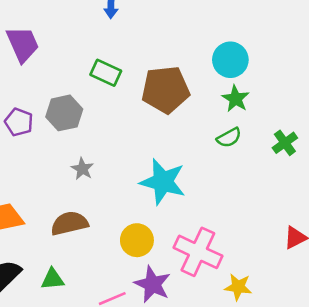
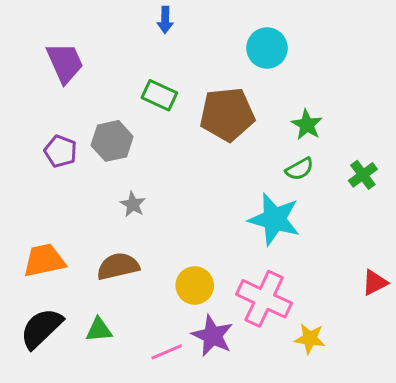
cyan circle: (230, 60) -> (267, 48), moved
cyan star: (163, 182) -> (274, 219), moved

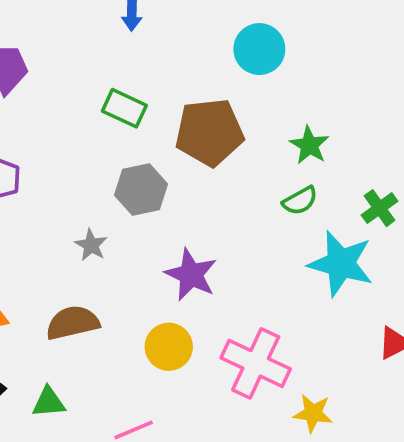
gray hexagon: (112, 141) -> (141, 190), moved
cyan star: (274, 219) -> (341, 264), moved
purple star: (212, 336) -> (191, 275), moved

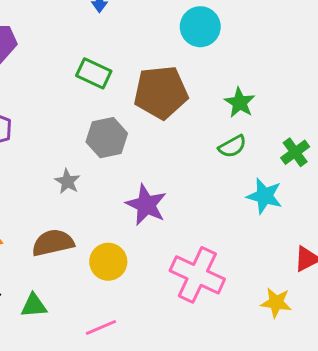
cyan star: (341, 264) -> (264, 196), size x0.7
yellow circle: (169, 347) -> (108, 262), moved
yellow star: (313, 413) -> (276, 303), moved

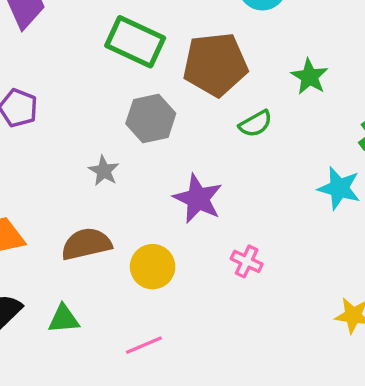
green rectangle: (94, 73) -> (135, 42), size x1.4
green semicircle: (232, 146) -> (255, 124), moved
pink cross: (197, 275) -> (247, 261), moved, size x0.5

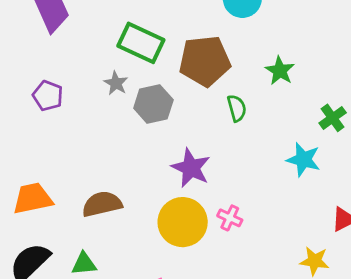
green semicircle: (255, 124) -> (237, 108), turned -76
gray star: (104, 171) -> (116, 83), moved
yellow circle: (153, 267) -> (183, 222), moved, size x1.4

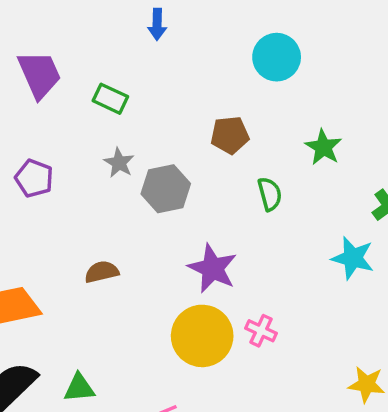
green rectangle: (141, 43) -> (110, 99), moved, size x0.6
brown pentagon: (205, 61) -> (230, 135), size x0.6
brown semicircle: (102, 204) -> (102, 272), moved, size x0.7

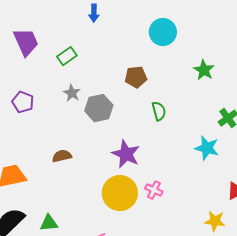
green rectangle: (110, 99) -> (67, 56), turned -60
green star: (323, 147) -> (204, 70), moved

